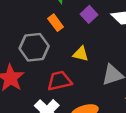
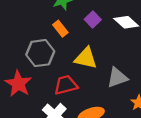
yellow triangle: (81, 54) -> (86, 58), size x1.5

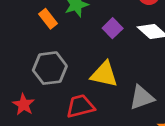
orange rectangle: (60, 29) -> (48, 19), moved
red star: (18, 84) -> (24, 105), size x0.7

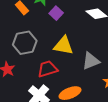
purple square: (113, 28) -> (56, 13), moved

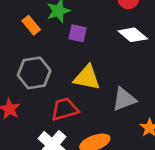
purple square: (56, 13) -> (78, 33), turned -32

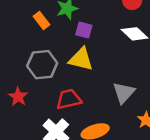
yellow triangle: (87, 78) -> (81, 59), moved
gray triangle: (124, 99) -> (124, 93), turned -30

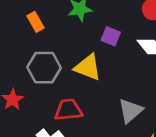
orange rectangle: (42, 20) -> (35, 22), moved
purple square: (84, 30) -> (111, 36), moved

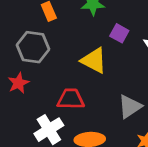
gray hexagon: (44, 68) -> (33, 47), moved

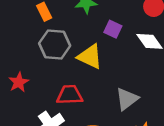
gray hexagon: (33, 47) -> (55, 44), moved

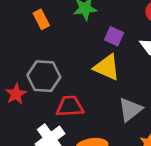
gray hexagon: (55, 44) -> (44, 76), moved
yellow triangle: (90, 57) -> (107, 67), moved

